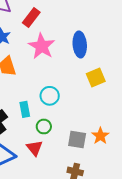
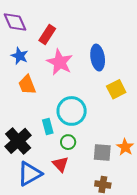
cyan circle: (50, 96) -> (72, 111), size x1.5

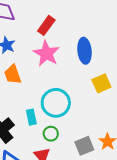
red rectangle: (47, 34) -> (46, 25), moved
gray square: (102, 152) -> (84, 146), turned -30

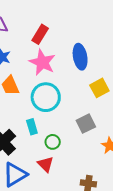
cyan circle: (56, 103) -> (46, 97), moved
gray square: (84, 146) -> (86, 124), moved

